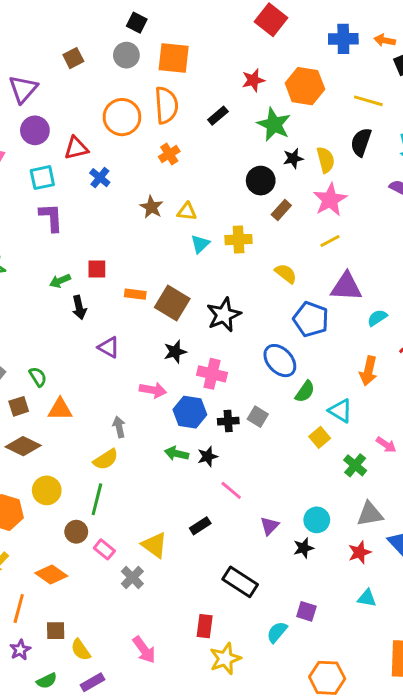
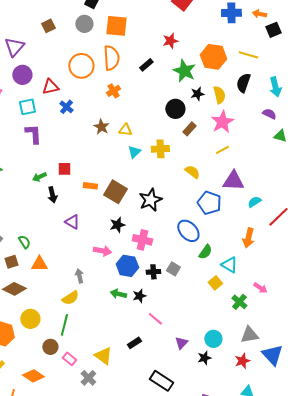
orange hexagon: (305, 86) -> (213, 57), moved

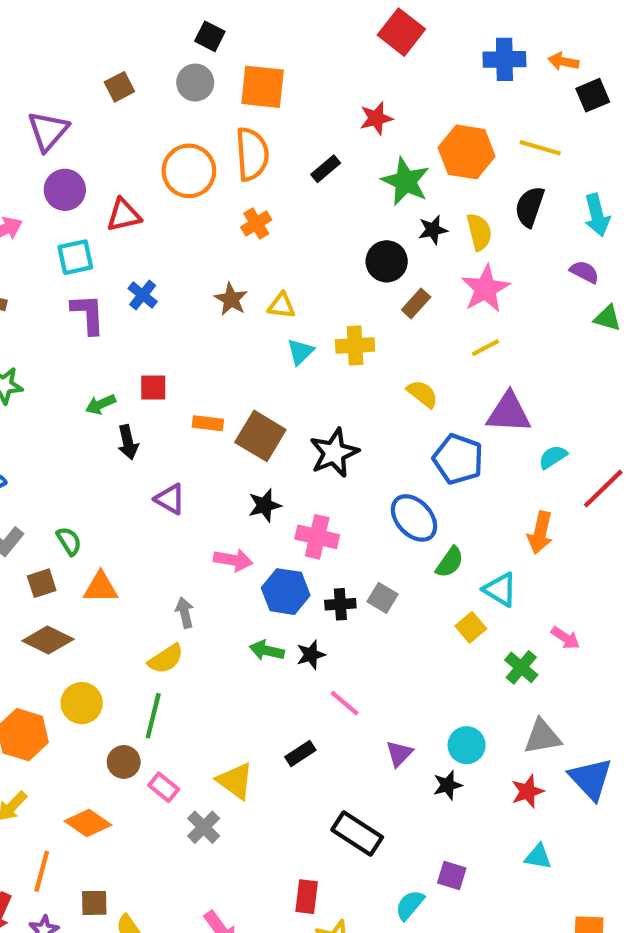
blue cross: (66, 107) -> (143, 295), moved

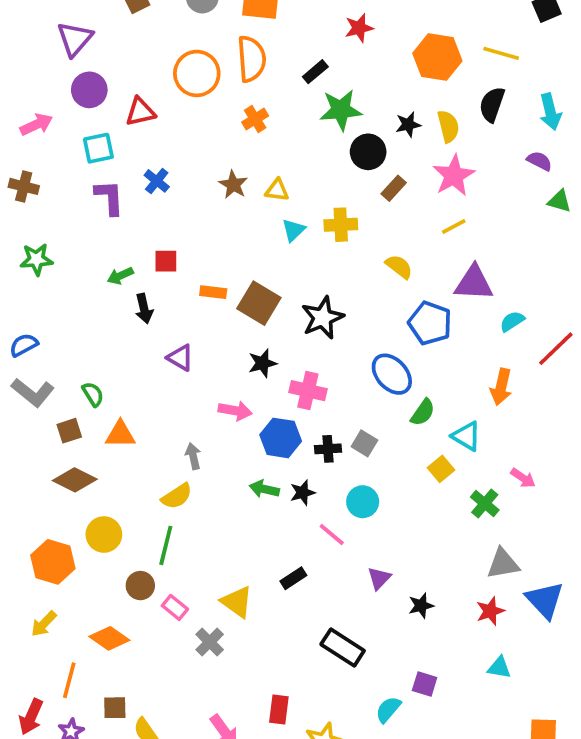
green star: (406, 181) -> (341, 110), moved, turned -30
cyan circle: (467, 745) -> (363, 502), moved
red rectangle: (307, 897) -> (279, 709), moved

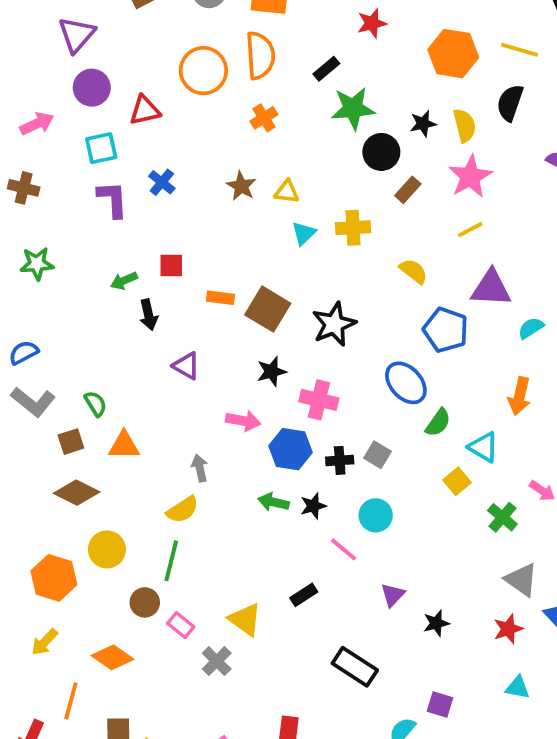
gray triangle: (503, 564) -> (521, 580), turned 45

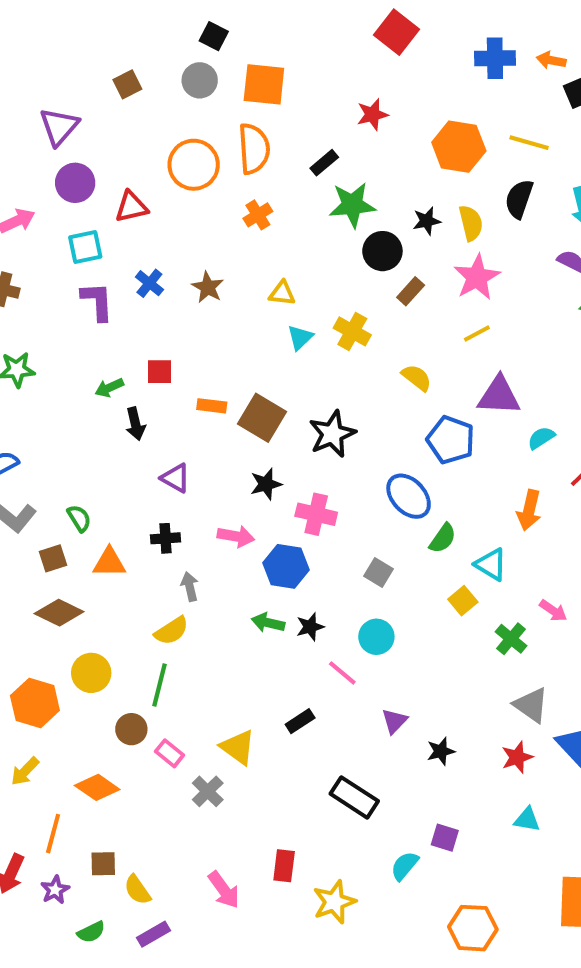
brown star: (241, 186) -> (208, 287), moved
yellow cross: (353, 228) -> (352, 331), turned 32
black cross: (340, 460) -> (166, 538), moved

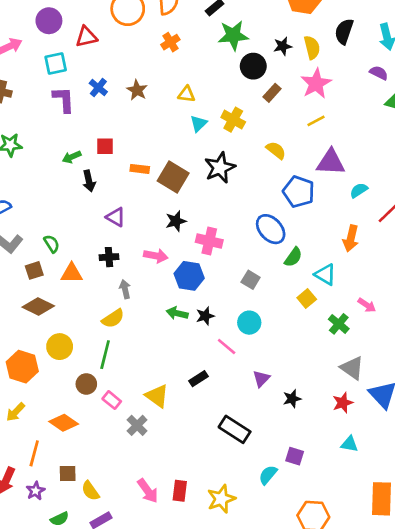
black star: (332, 434) -> (220, 168), moved
red rectangle: (284, 866) -> (180, 491), moved

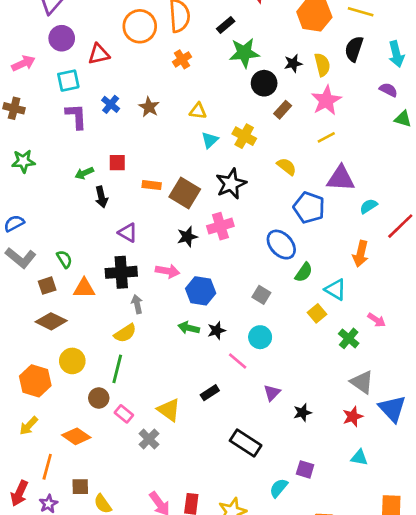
pink cross: (209, 241) -> (220, 226), moved, turned -30
black cross: (109, 257) -> (121, 272), size x1.6

